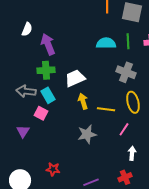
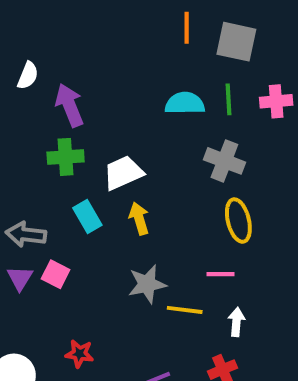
gray arrow: (26, 91) -> (26, 234), moved
cyan rectangle: (48, 95) -> (87, 217), moved
yellow line: (106, 109) -> (185, 310), moved
pink square: (41, 113) -> (56, 274), moved
pink line: (124, 129) -> (221, 274), turned 56

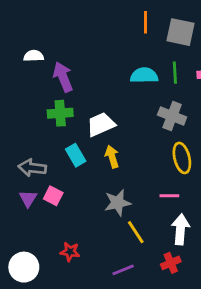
white semicircle: (28, 76) -> (34, 56), turned -114
yellow line: (185, 310) -> (136, 232), moved, turned 50
white arrow: (236, 322) -> (180, 229), size x1.5

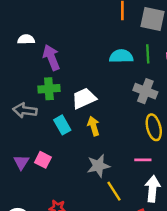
gray arrow: (32, 168) -> (25, 110), moved

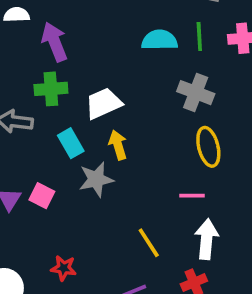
gray star: (98, 166) -> (96, 179), moved

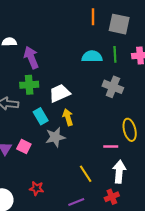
yellow ellipse: (208, 147) -> (130, 130), moved

